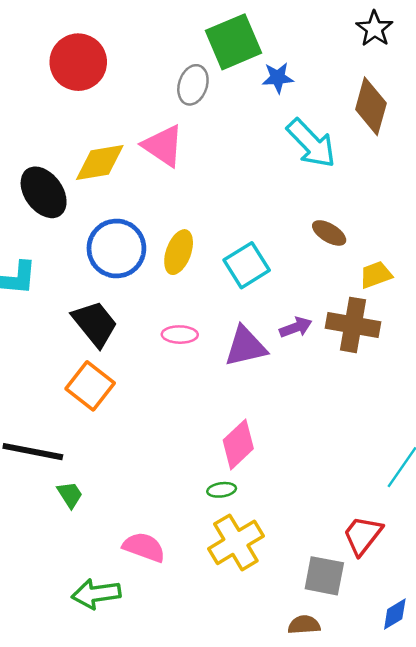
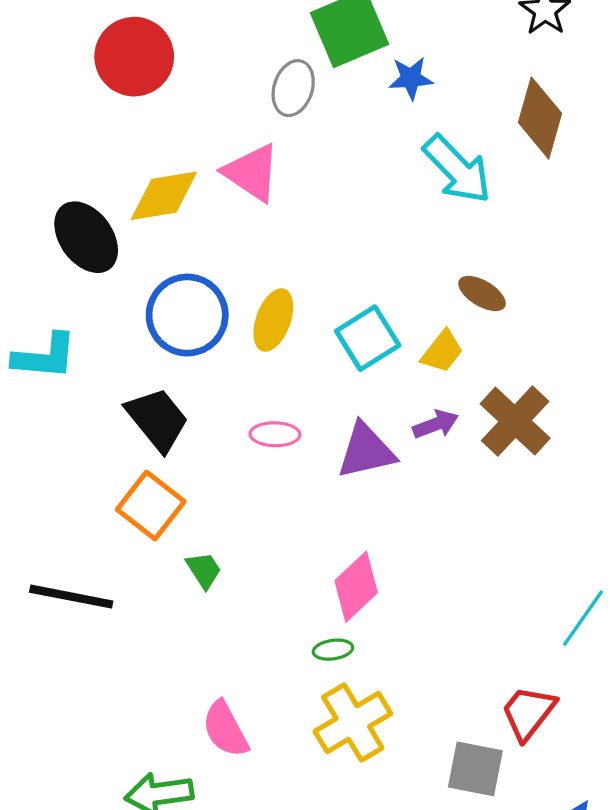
yellow trapezoid: (376, 275) -> (442, 351), moved, turned 148
brown cross: (353, 325) -> (515, 421), turned 33
green trapezoid: (70, 495) -> (204, 570), moved
pink semicircle: (144, 547) -> (225, 729), turned -138

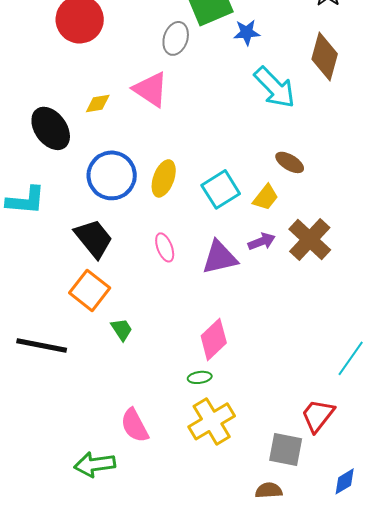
yellow diamond: (164, 196) -> (98, 103), size x0.6
pink ellipse: (275, 434) -> (165, 247), turned 68

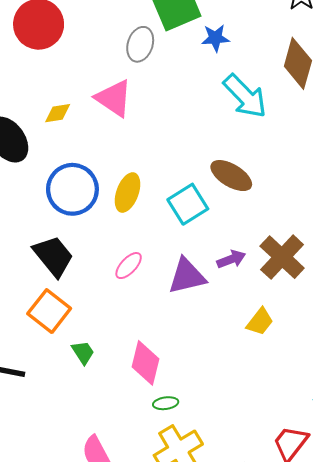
brown ellipse: (290, 162) -> (231, 176), moved, size x1.4
yellow trapezoid: (266, 197) -> (260, 322), moved
pink ellipse: (165, 247) -> (129, 266), turned 64
pink diamond: (214, 339) -> (146, 363), moved, turned -33

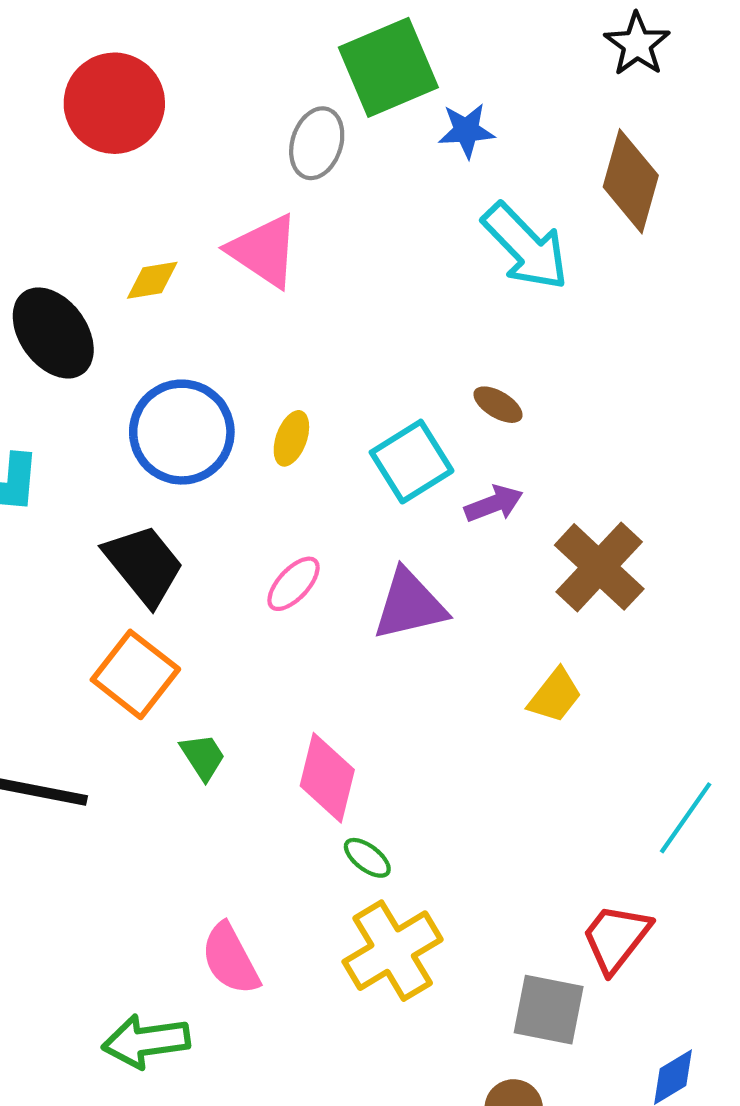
brown ellipse: (231, 176) -> (498, 405), size x0.6
yellow ellipse: (128, 193) -> (291, 438), size x0.7
purple arrow: (231, 259) -> (494, 504), moved
green ellipse: (166, 403) -> (367, 858), turned 45

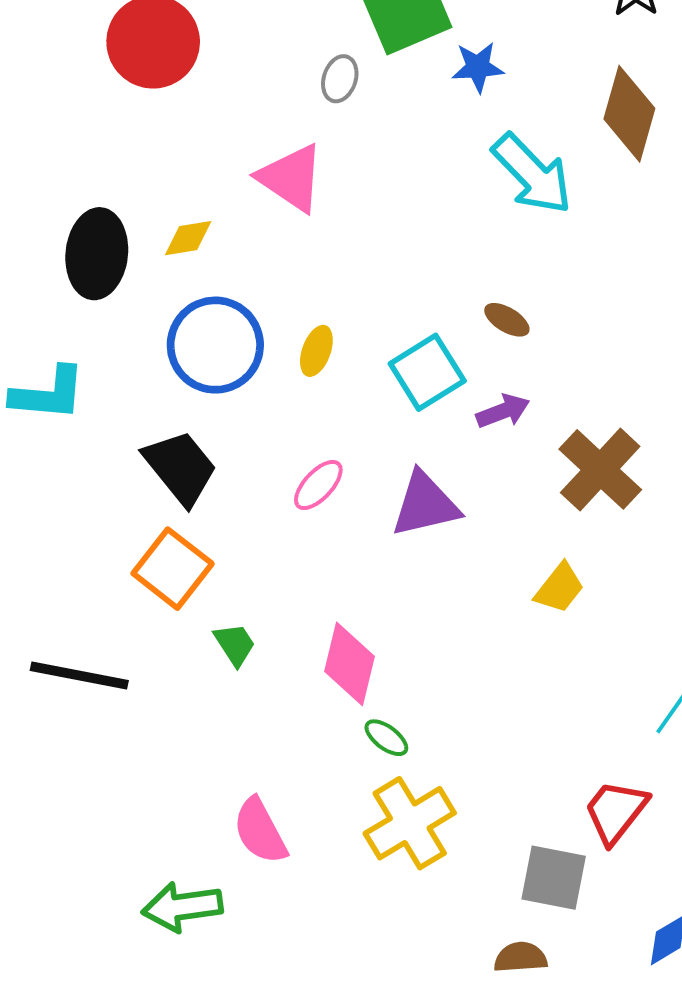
gray ellipse: (317, 143) -> (340, 79), size x0.7
yellow diamond: (152, 280) -> (188, 238), moved
black ellipse: (53, 333) -> (97, 254), turned 42

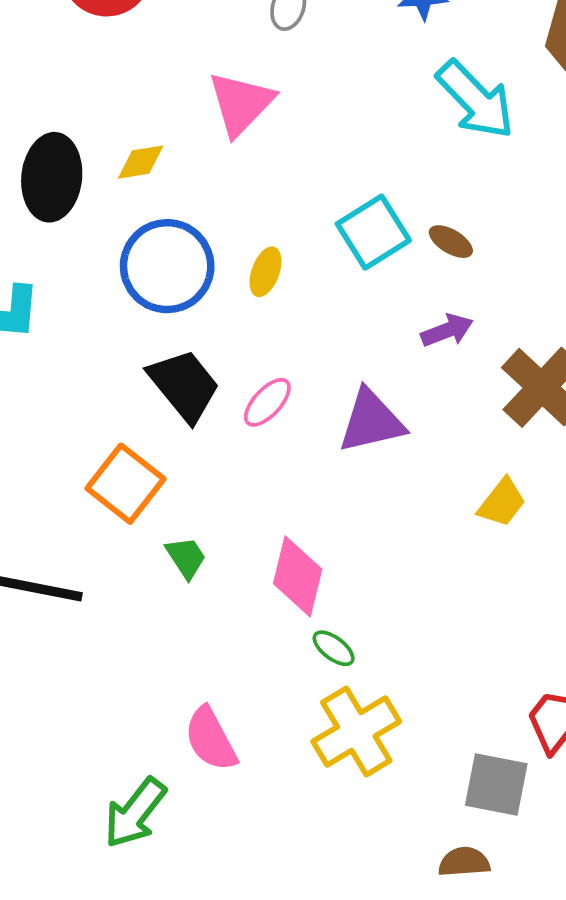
pink triangle: (291, 178) -> (241, 103), turned 40
cyan square: (427, 372) -> (373, 232), moved
black trapezoid: (180, 468) -> (184, 385), moved
green arrow: (182, 907) -> (135, 813), turned -44

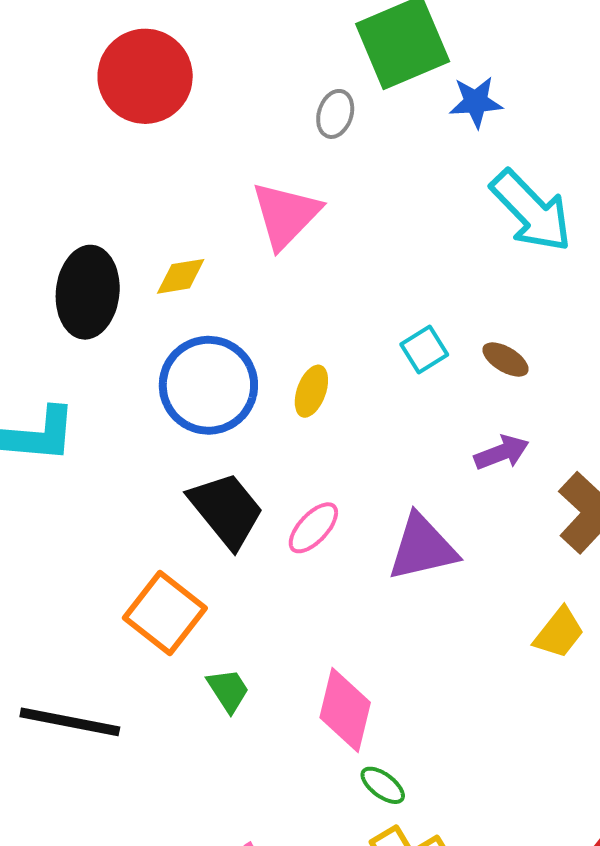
cyan square: (373, 232) -> (424, 350), size x0.6

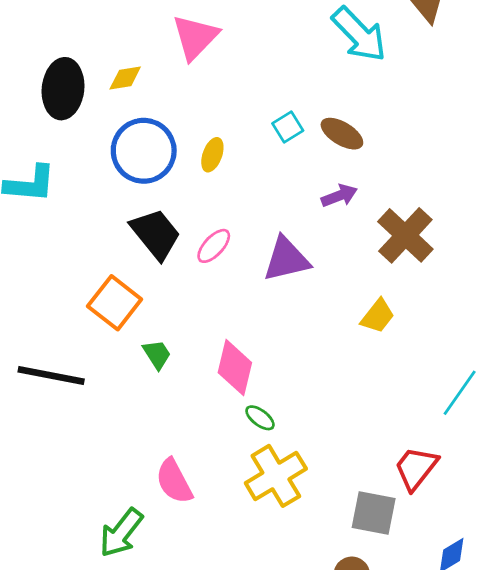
brown ellipse: (506, 359) -> (342, 134), size x1.4

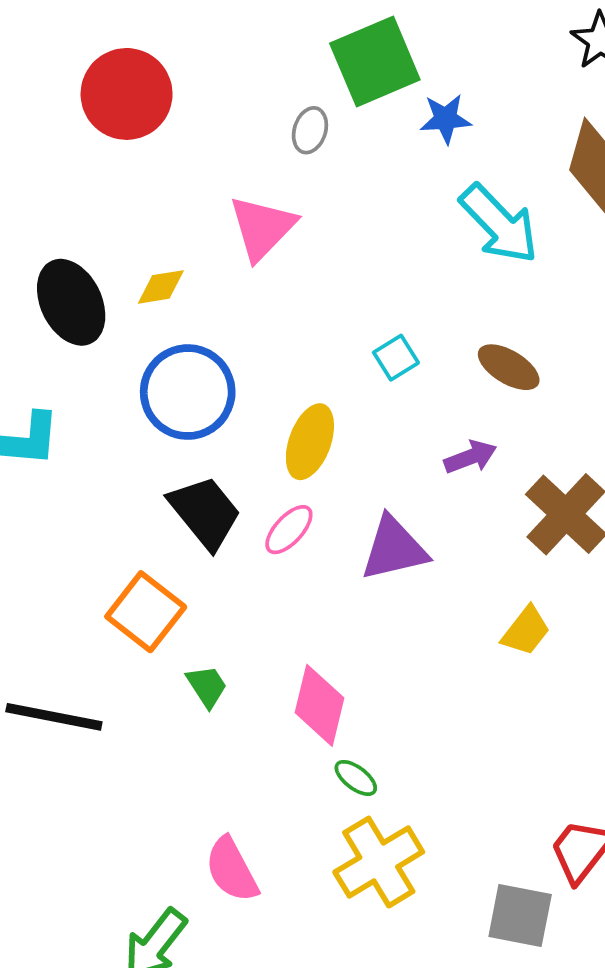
black ellipse: (63, 89) -> (71, 302), turned -32
brown ellipse: (342, 134) -> (509, 367), moved
yellow ellipse: (212, 155) -> (310, 442), moved, size x1.5

